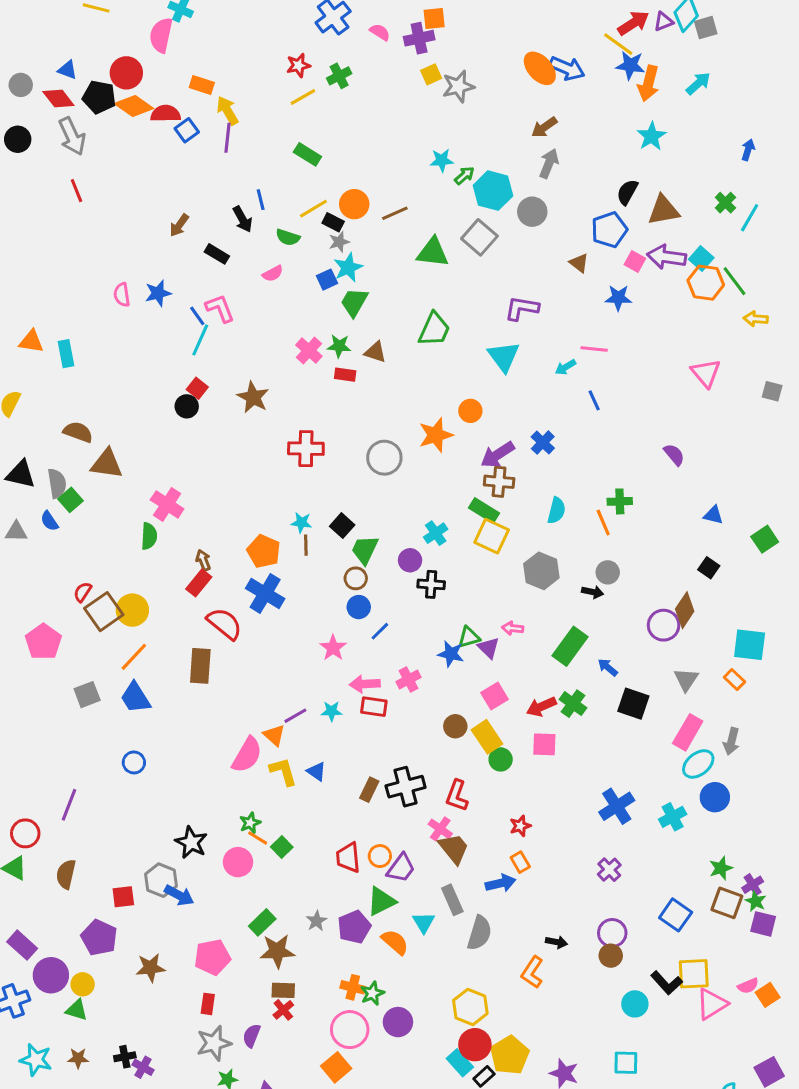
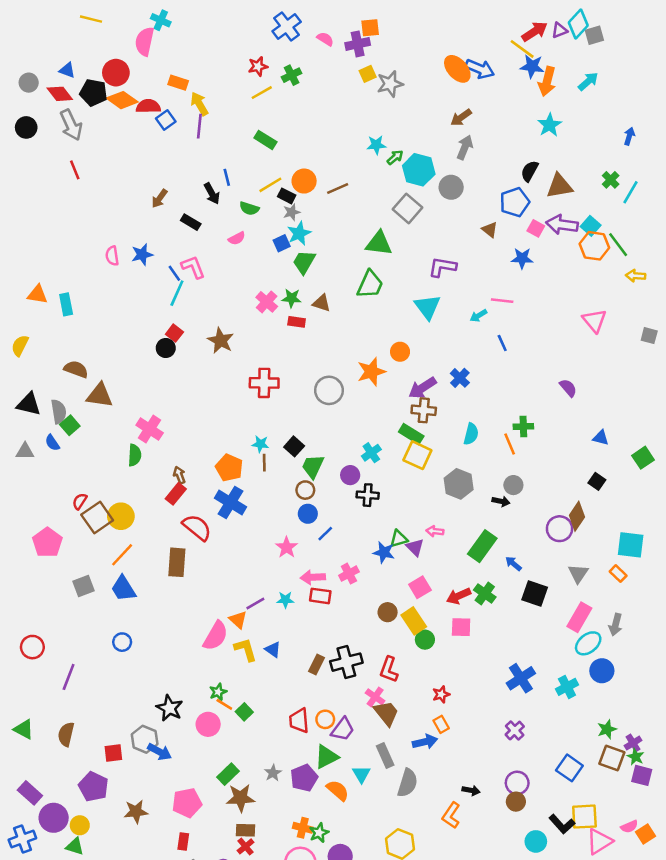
green triangle: (433, 252) -> (379, 243), moved
red circle: (25, 833) -> (32, 647), moved

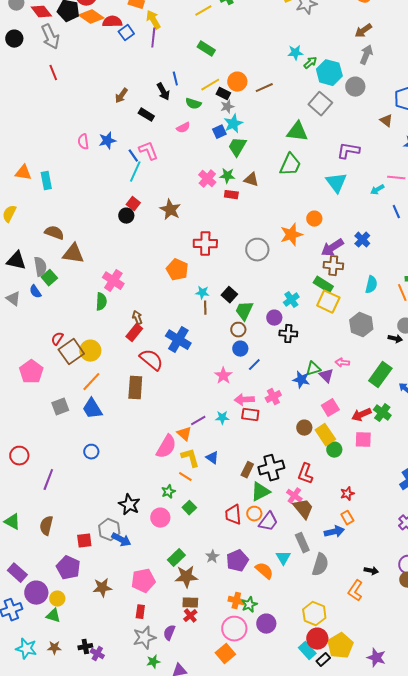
gray triangle: (25, 451) -> (13, 299), turned 35
orange pentagon: (229, 468) -> (177, 270), moved
orange line: (224, 704) -> (185, 477), moved
green triangle: (326, 757) -> (260, 492), moved

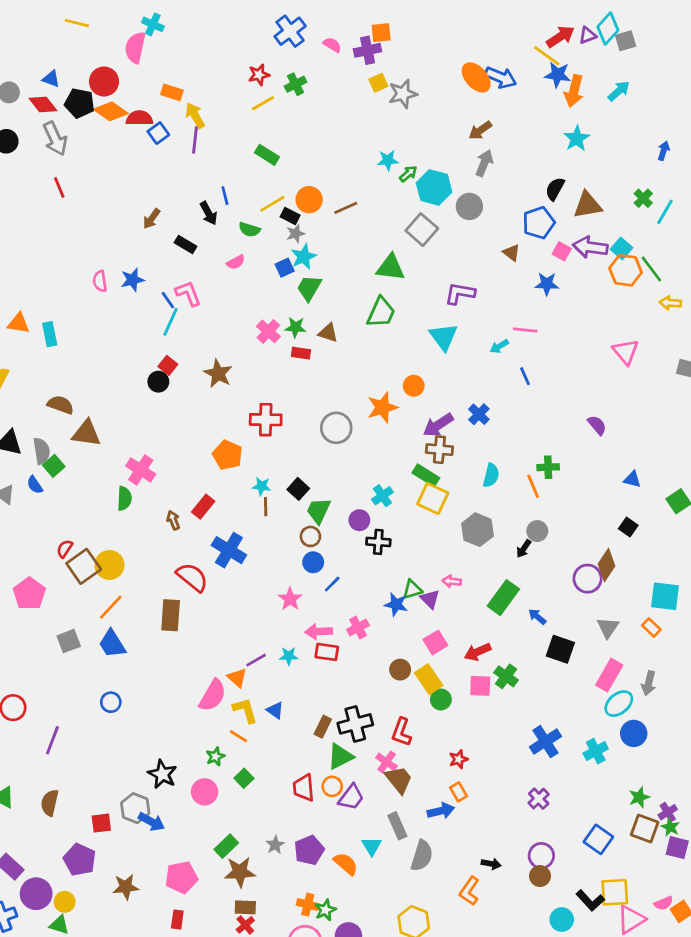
red rectangle: (134, 333) -> (203, 507), moved
black arrow: (395, 339) -> (524, 549), turned 112
green cross: (382, 413) -> (506, 676), moved

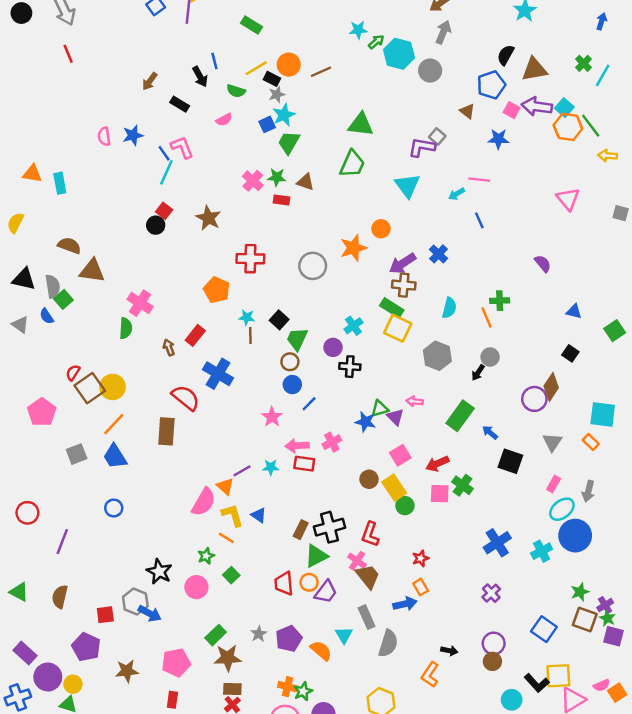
gray square: (422, 230) -> (437, 136), moved, size x0.6
pink rectangle: (609, 675) -> (554, 484), size x0.6
blue circle: (634, 733) -> (575, 536), size x1.4

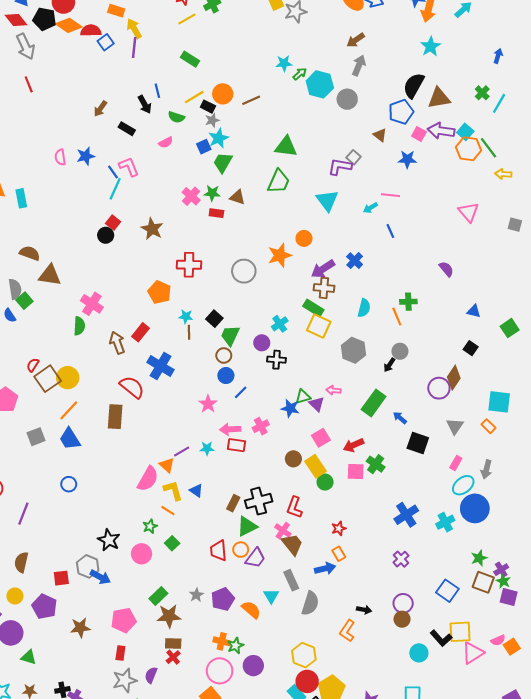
black semicircle: (506, 55) -> (414, 85), size x1.4
brown arrow: (169, 347) -> (117, 343), size x1.5
yellow circle: (73, 684) -> (15, 596), moved

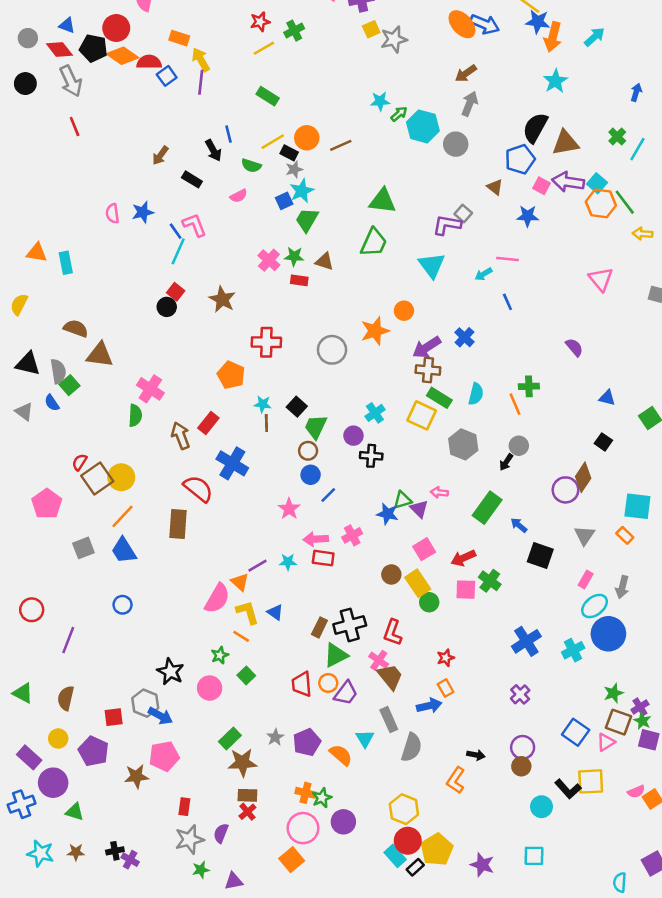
green rectangle: (313, 308) -> (439, 398), moved
pink pentagon: (124, 620) -> (164, 756), moved
pink triangle: (473, 653) -> (606, 742), moved, size x0.7

